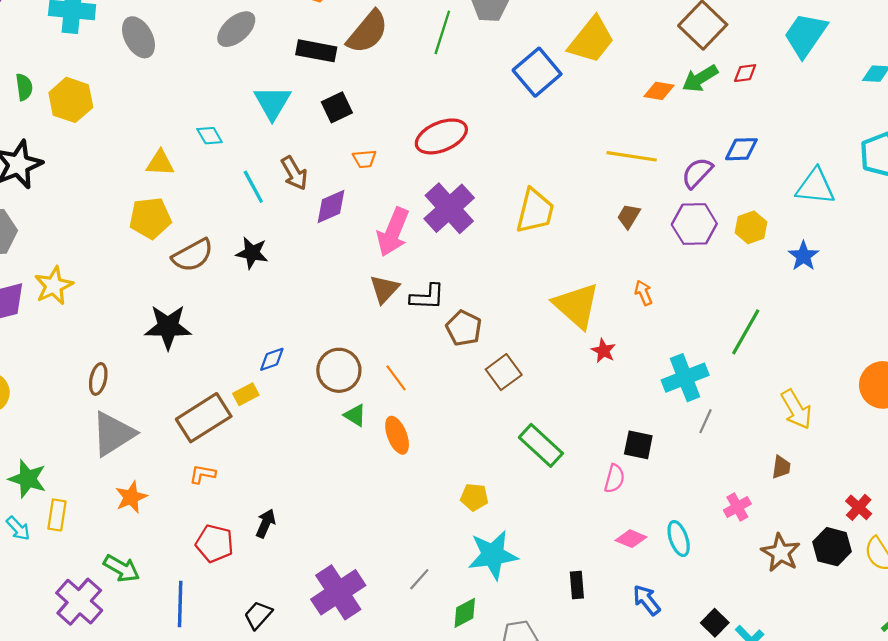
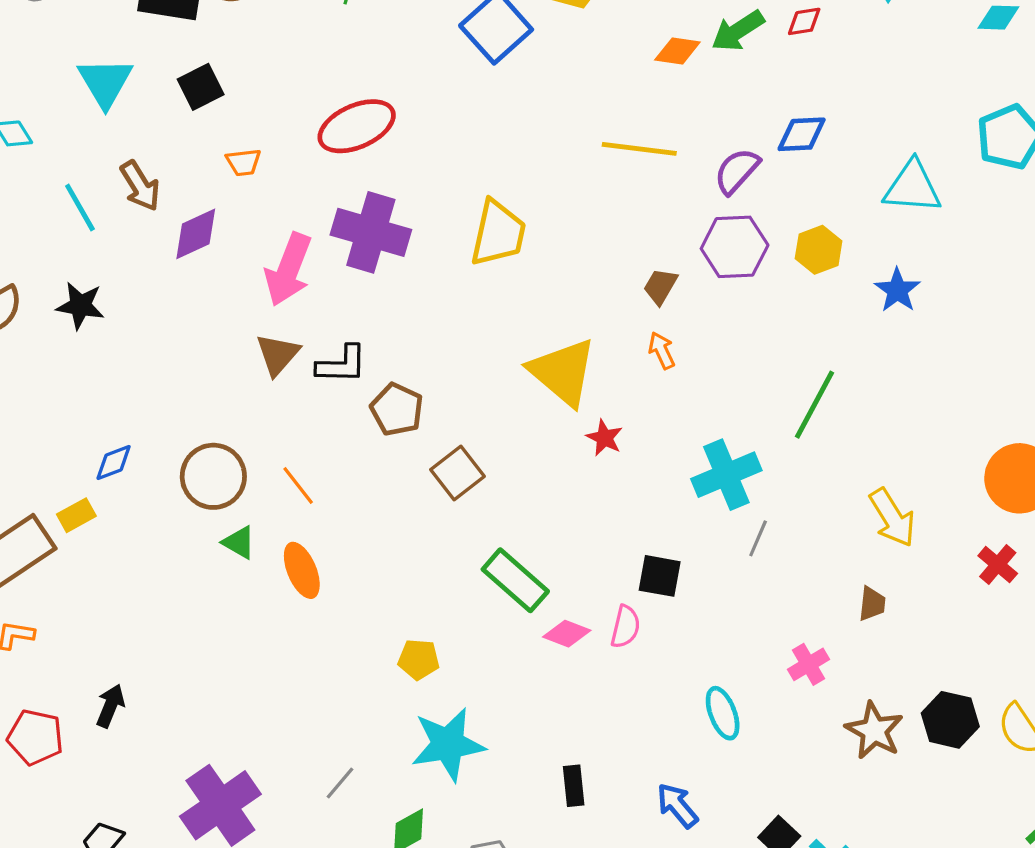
purple cross: (449, 208) -> (371, 232), turned -30
brown trapezoid: (629, 216) -> (660, 286), moved
red cross: (859, 507) -> (998, 565), moved
pink diamond: (631, 539) -> (567, 634), moved

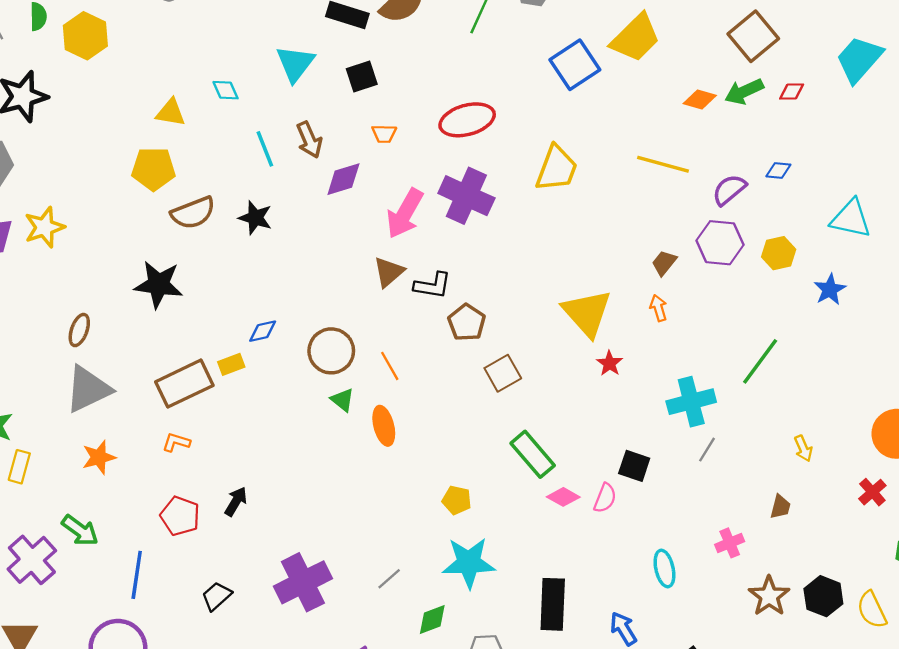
blue diamond: (802, 134) -> (778, 170), size x0.7
yellow trapezoid: (498, 233) -> (557, 168), moved
yellow arrow: (892, 518) -> (803, 448), size x0.6
black rectangle: (574, 786) -> (553, 604), size x1.8

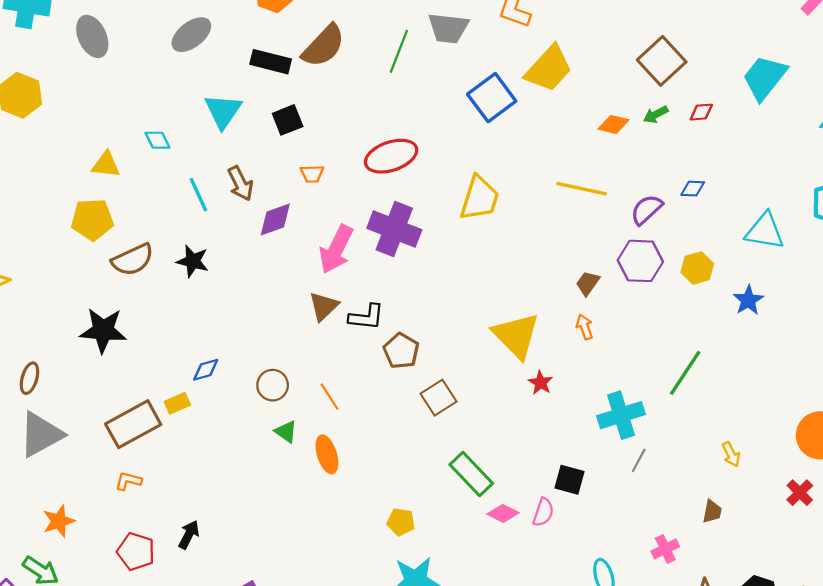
green arrow: (744, 92) -> (656, 115), size x0.7
brown circle: (331, 351) -> (273, 385), size x0.7
orange star: (99, 457) -> (59, 521), moved

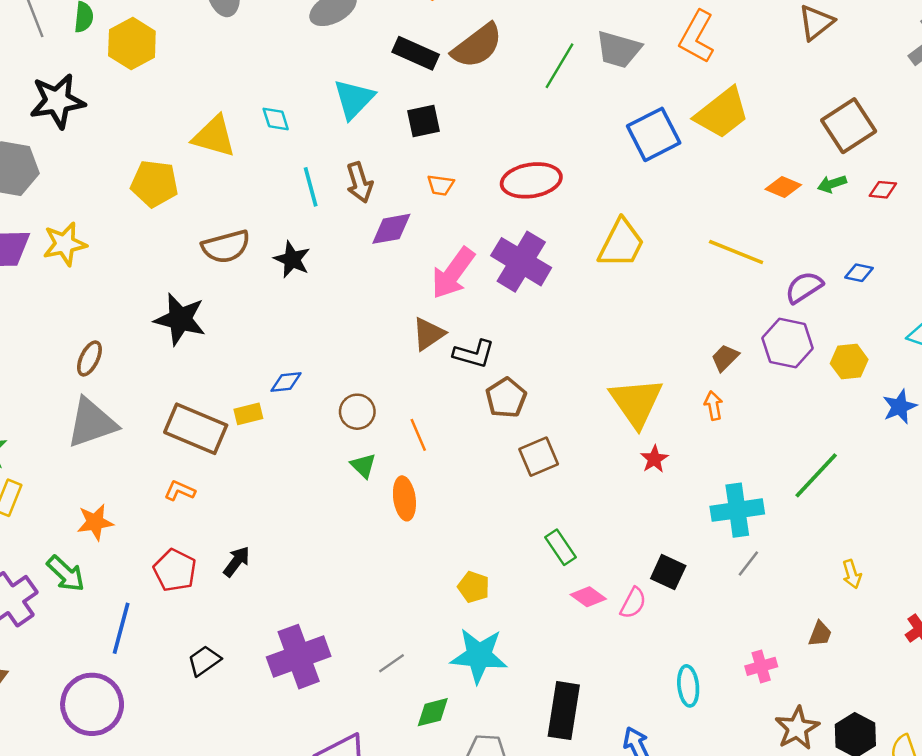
yellow triangle: (106, 165) -> (214, 136), size x1.4
yellow pentagon: (92, 219) -> (154, 184), moved
brown rectangle: (133, 424) -> (196, 429), turned 42
green rectangle: (471, 474) -> (561, 547), size x0.7

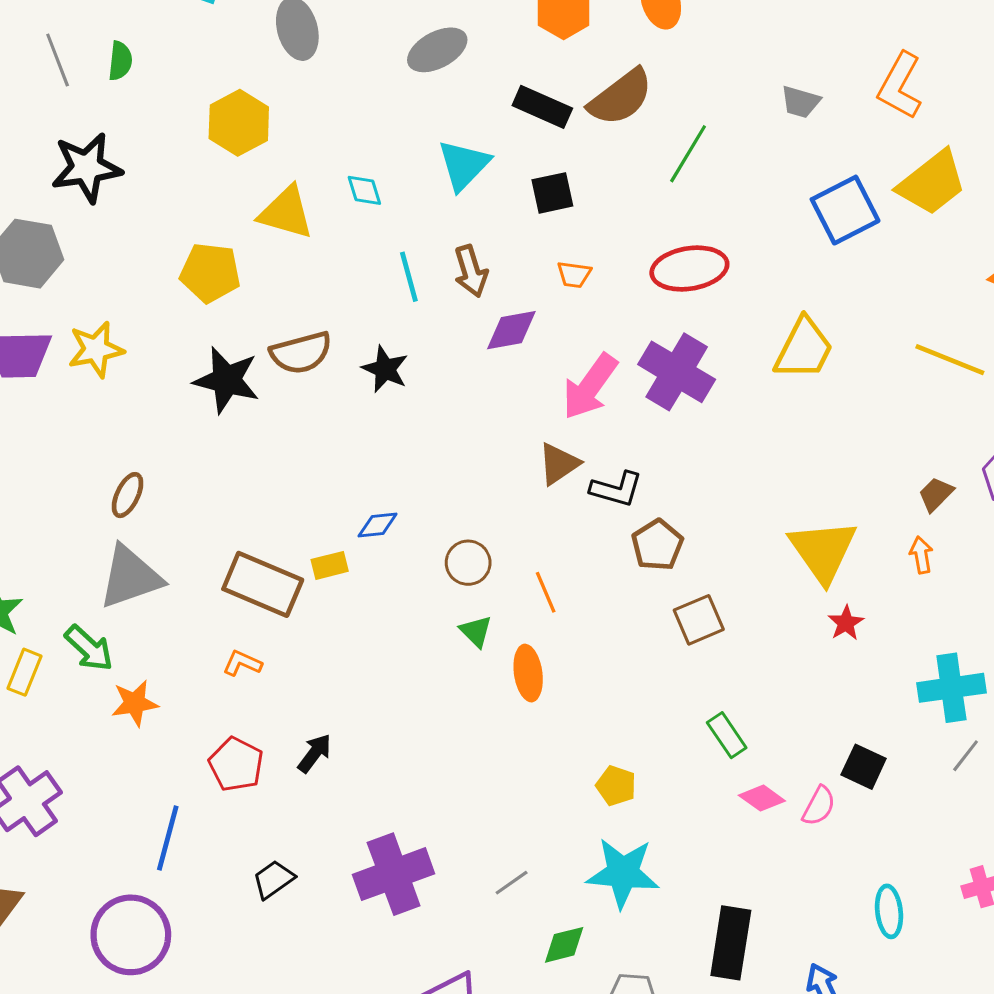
yellow hexagon: (132, 44) -> (239, 123), moved
gray trapezoid: (619, 49) -> (800, 102), size x0.7
green line: (560, 66) -> (688, 154), moved
black star: (180, 319) -> (227, 380), moved
green arrow: (66, 574) -> (89, 648), moved

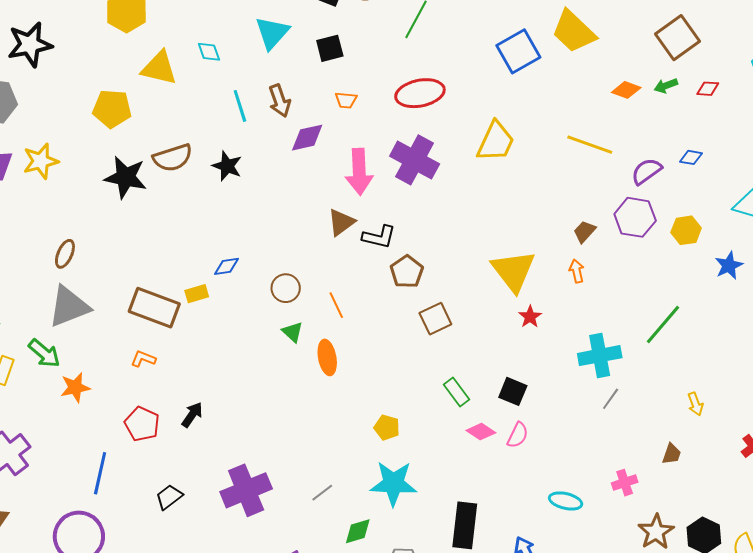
yellow trapezoid: (932, 183) -> (574, 32), turned 84
pink arrow: (590, 387) -> (359, 172), turned -36
black square: (864, 767) -> (513, 391), moved
cyan ellipse: (889, 911) -> (566, 501), turned -68

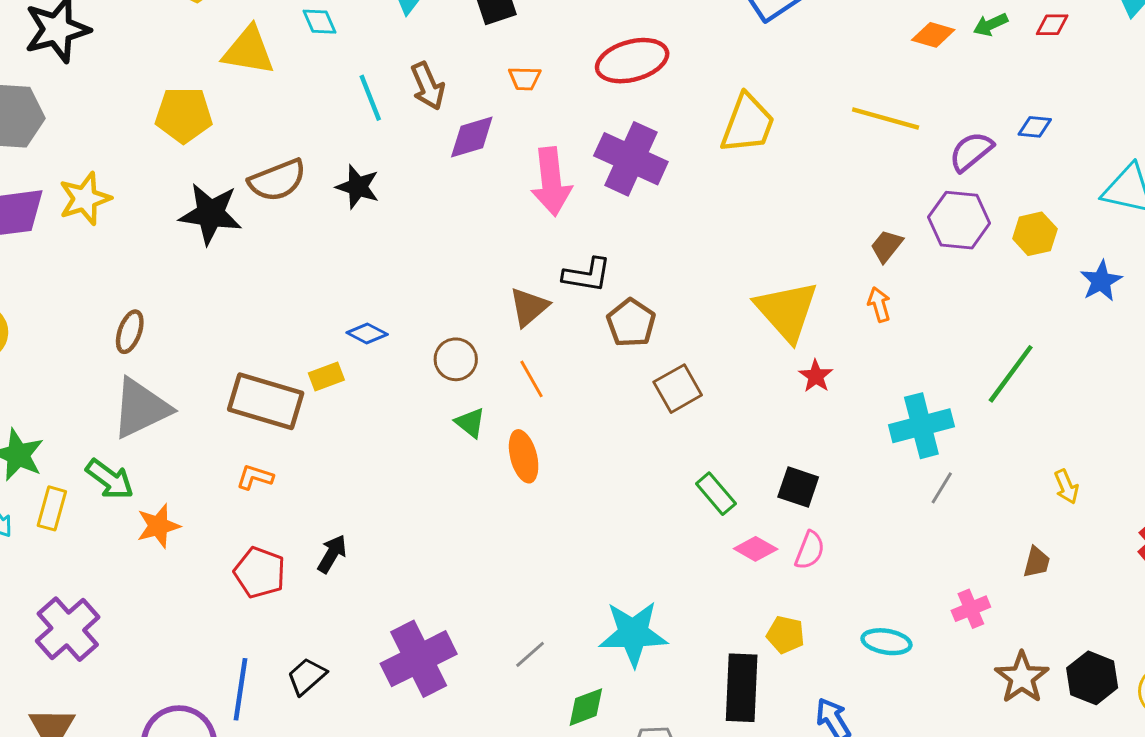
brown triangle: (341, 222) -> (529, 307), moved
blue diamond: (226, 266) -> (367, 334), turned 40
yellow pentagon: (387, 427) -> (786, 635), moved
blue line: (100, 473) -> (241, 689), moved

